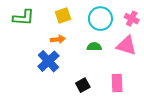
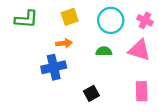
blue cross: (48, 61) -> (54, 67), turned 30
pink rectangle: (117, 83) -> (142, 91), moved

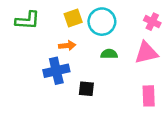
cyan circle: (111, 20) -> (102, 22), moved
pink triangle: (139, 50) -> (146, 53), turned -30
black square: (91, 93) -> (86, 89), moved, turned 35

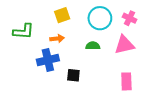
green L-shape: (28, 20) -> (23, 31), moved
cyan circle: (102, 22) -> (100, 18), moved

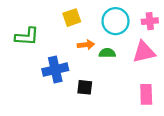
pink cross: (130, 18) -> (150, 21), turned -32
orange arrow: (57, 39) -> (86, 45), moved

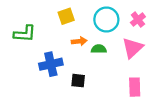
pink cross: (150, 21) -> (138, 20), turned -32
pink triangle: (144, 52) -> (133, 48), turned -30

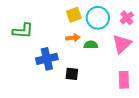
yellow square: (66, 16) -> (74, 15), moved

